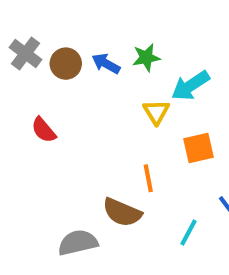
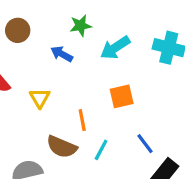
blue arrow: (106, 64) -> (62, 54), moved
yellow triangle: (156, 112) -> (40, 98), moved
cyan line: (188, 233) -> (101, 150), moved

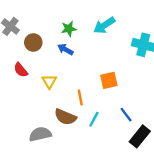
green star: (81, 26) -> (69, 29), moved
brown circle: (18, 30) -> (33, 43), moved
cyan arrow: (115, 48) -> (104, 25), moved

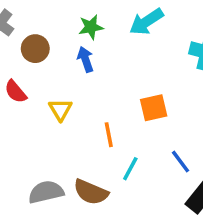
blue arrow: (65, 49) -> (85, 59), turned 42
brown semicircle: (65, 117) -> (91, 192), moved

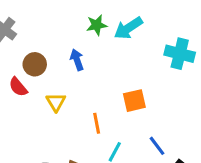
green star: (91, 27) -> (97, 25), moved
brown circle: (35, 49) -> (35, 64), moved

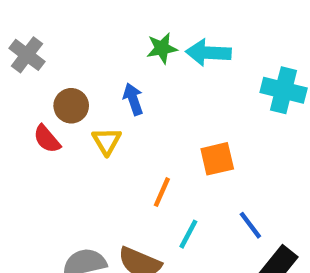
cyan arrow: (128, 28) -> (208, 53), turned 36
yellow triangle: (56, 102) -> (107, 141), moved
orange line: (97, 123) -> (162, 192), turned 35

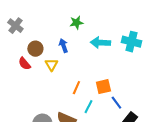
cyan arrow: (208, 53) -> (100, 43), moved
orange square: (217, 159) -> (103, 87), moved

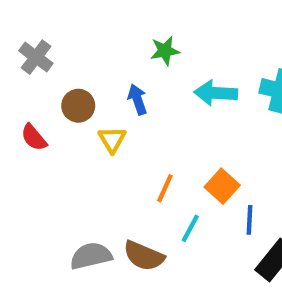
red semicircle: (24, 64) -> (34, 137), moved
orange square: (103, 87) -> (222, 186), turned -35
blue line: (116, 103) -> (250, 220), turned 40

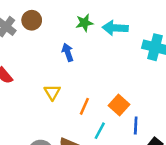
cyan arrow: (216, 93) -> (115, 28), moved
brown circle: (78, 106) -> (32, 20), moved
yellow triangle: (112, 140) -> (52, 92), moved

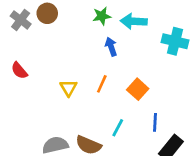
blue arrow: (68, 52) -> (111, 47), moved
orange square: (119, 105) -> (138, 89), moved
orange line: (84, 106) -> (102, 84), moved

